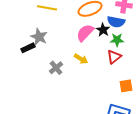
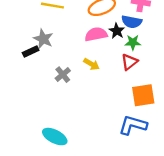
pink semicircle: (85, 33) -> (96, 34), turned 36
orange square: (126, 86) -> (143, 95), size x1.5

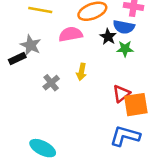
pink semicircle: (96, 34) -> (71, 34), moved
red triangle: (129, 62) -> (121, 94), moved
yellow arrow: (91, 64) -> (81, 72), turned 70

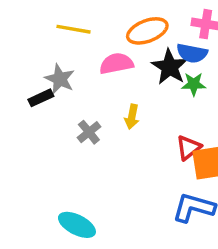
black star: (108, 37) -> (170, 67), size x1.5

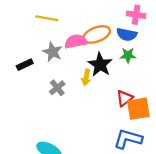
orange ellipse: (147, 31) -> (97, 34), moved
black star: (170, 67) -> (100, 65), moved
gray star: (60, 79) -> (53, 52), moved

